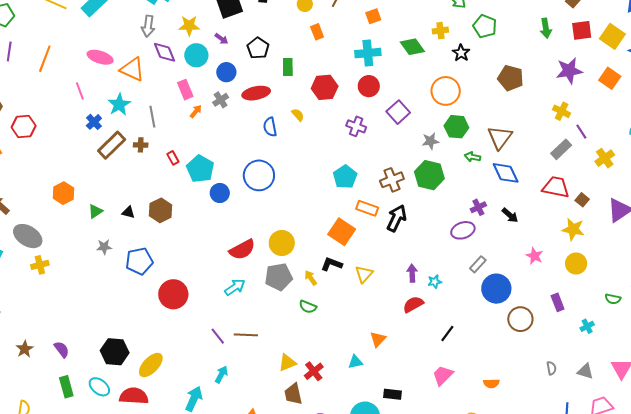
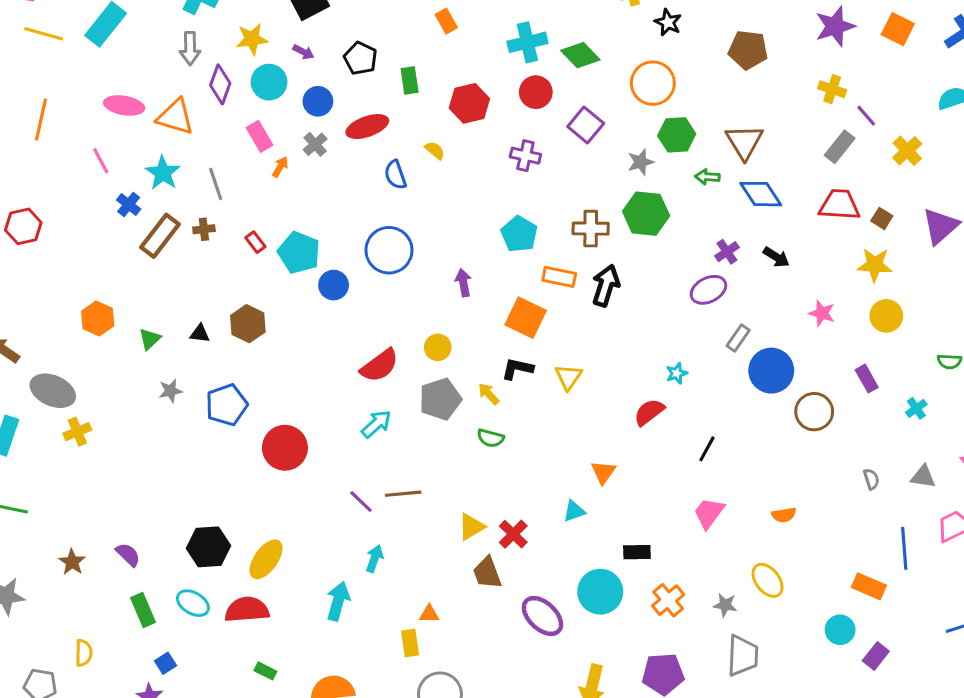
green diamond: (412, 47) -> (580, 55), moved
purple diamond: (164, 52) -> (220, 84), turned 50
brown cross: (392, 180) -> (591, 229), turned 30
yellow circle: (282, 243) -> (438, 347), size x0.7
purple arrow: (412, 273) -> (463, 283), moved

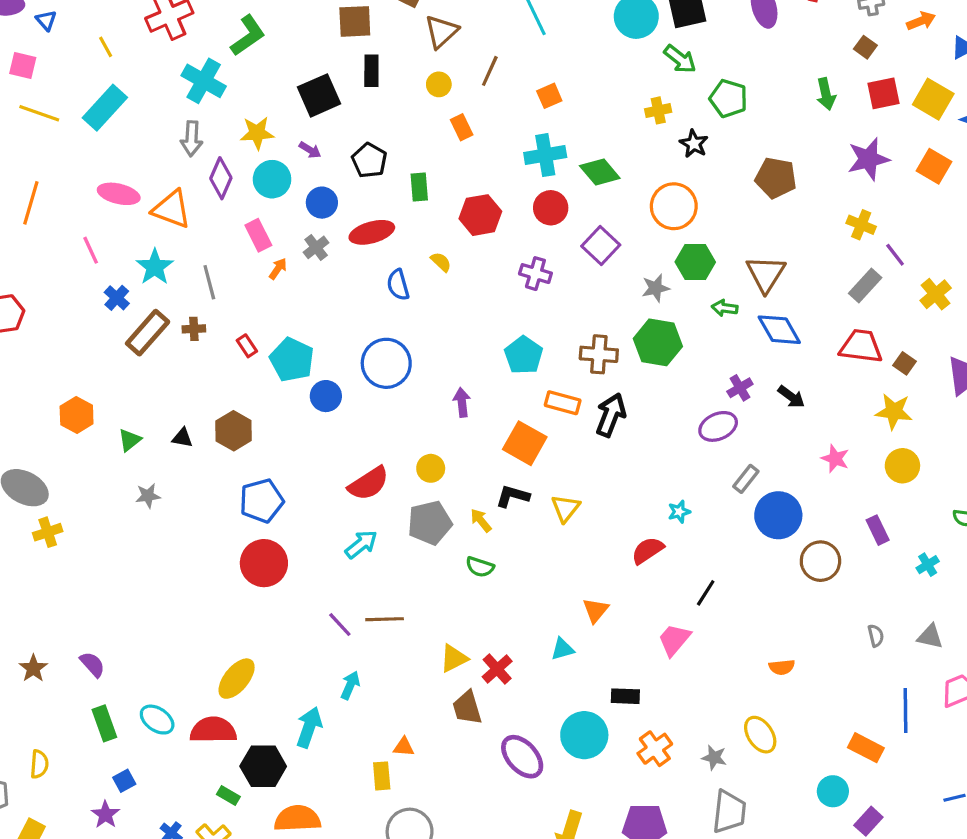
blue pentagon: (227, 405) -> (262, 501), moved
pink trapezoid: (709, 513) -> (674, 640), moved
black hexagon: (208, 547) -> (263, 766), moved

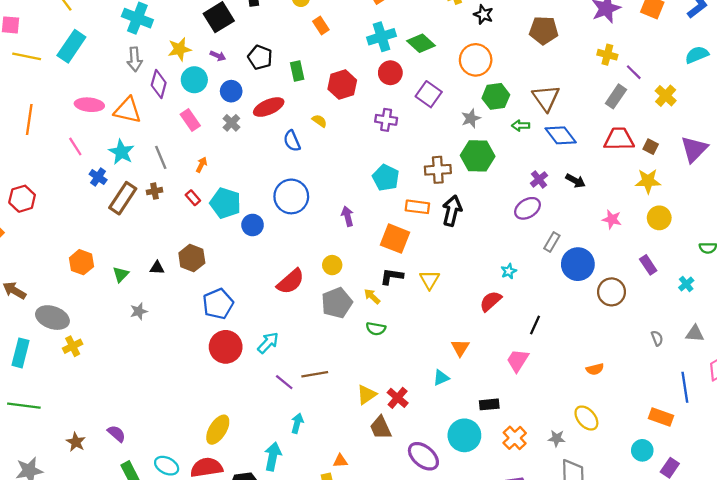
orange arrow: (278, 269) -> (202, 165), moved
cyan arrow: (361, 544) -> (268, 343), moved

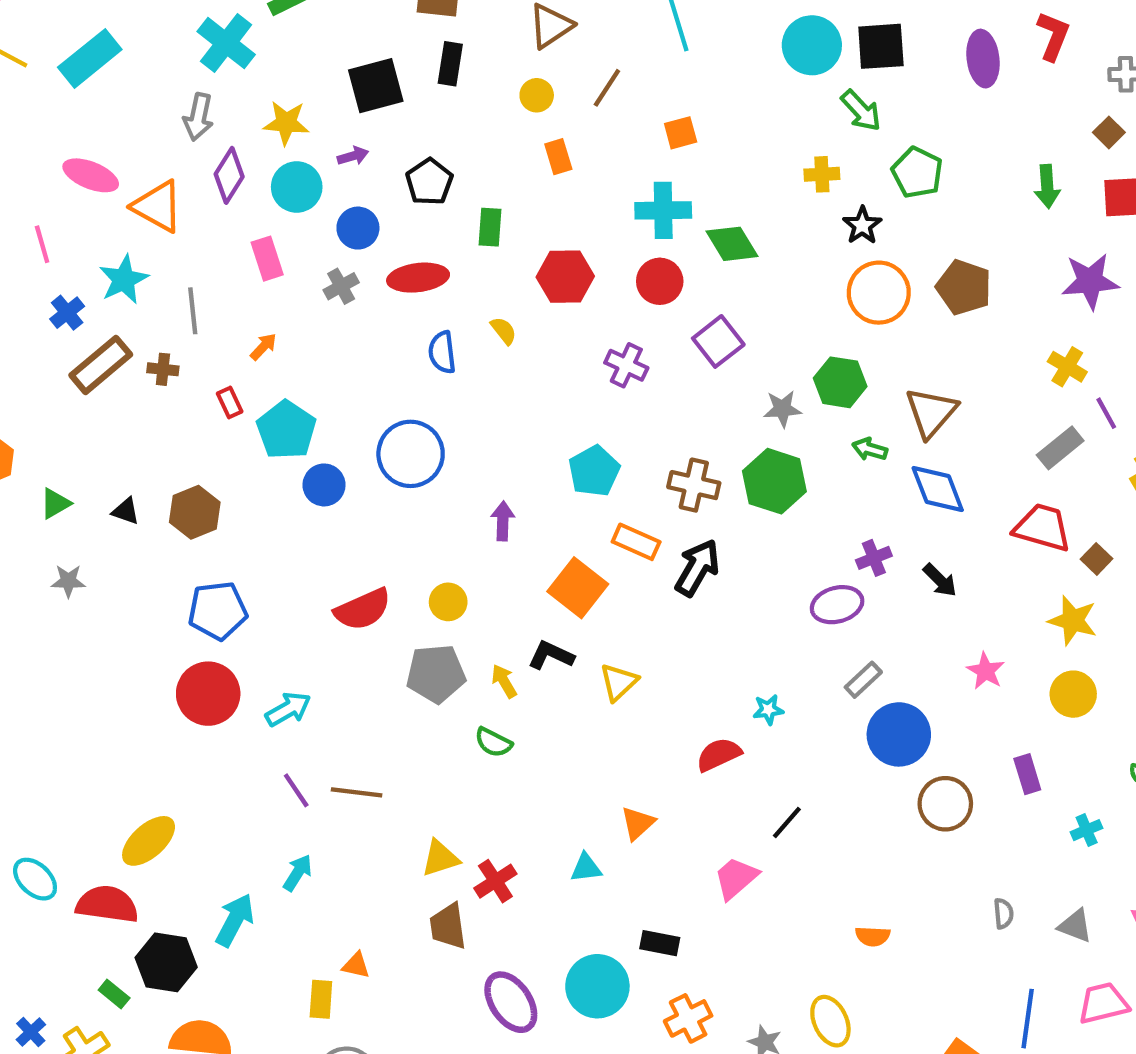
purple arrow: (218, 56) -> (353, 156), turned -56
orange circle: (476, 60) -> (879, 293), moved

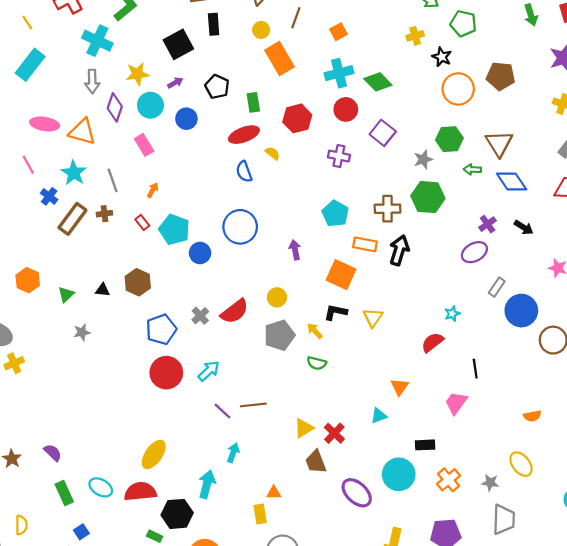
orange rectangle: (558, 157) -> (279, 58), size x1.8
red ellipse: (418, 278) -> (244, 135), moved
gray cross: (341, 286) -> (200, 316), moved
black line: (787, 823) -> (475, 369), turned -36

